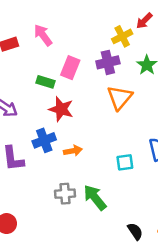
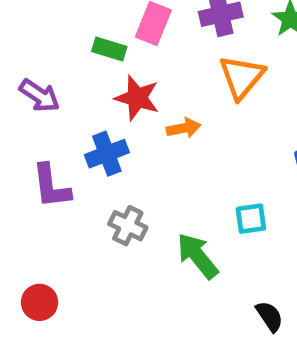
orange arrow: (73, 151) -> (184, 128), moved
cyan square: (125, 162) -> (251, 219), moved
gray cross: (65, 194) -> (128, 226), moved, turned 30

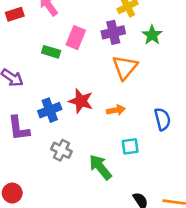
red star: (137, 98) -> (81, 101), moved
orange arrow: (184, 128) -> (116, 110), moved

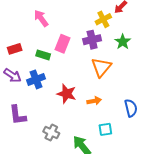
red rectangle: (15, 14) -> (15, 49), moved
blue cross: (50, 110) -> (36, 79), moved

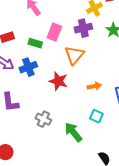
orange triangle: (101, 67) -> (74, 55), moved
orange arrow: (94, 101) -> (94, 86), moved
cyan square: (105, 129) -> (96, 116), turned 32

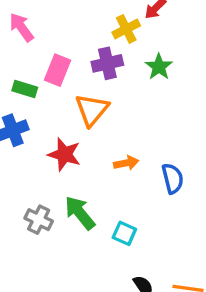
cyan square: (96, 116) -> (124, 233), moved
green arrow: (73, 132) -> (80, 213), moved

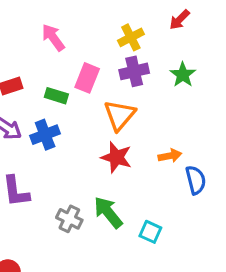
yellow cross: (126, 29) -> (131, 37), moved
red star: (64, 154) -> (116, 157), moved
orange arrow: (126, 163) -> (170, 156), moved

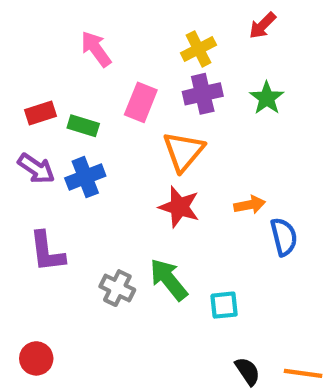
green rectangle: (56, 96) -> (83, 126), moved
cyan square: (150, 232) -> (224, 305), turned -30

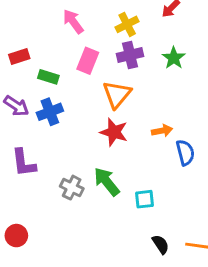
pink arrow: (96, 49) -> (73, 21), moved
red rectangle: (41, 113) -> (19, 56), moved

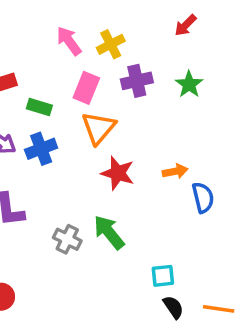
yellow cross: (127, 24) -> (111, 44), moved
orange triangle: (117, 94) -> (99, 128), moved
cyan square: (145, 199) -> (163, 276), moved

